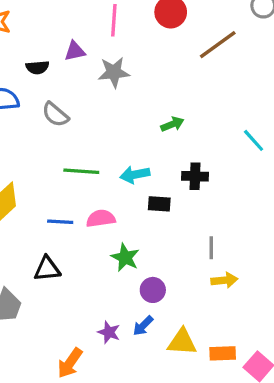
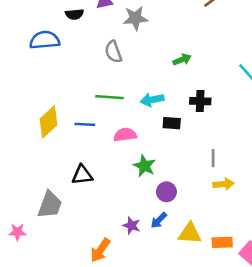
gray semicircle: (55, 114) -> (113, 52), moved, turned 30
blue line: (60, 222) -> (85, 124), moved

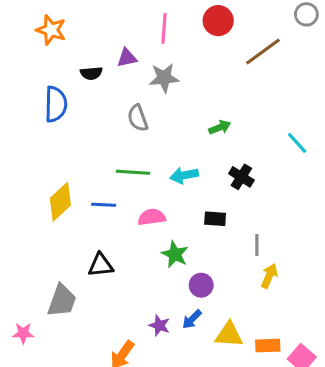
blue semicircle: (45, 40) -> (56, 104), turned 96
black cross: (200, 101) -> (241, 177), turned 30
black rectangle: (172, 123) -> (215, 219), moved
yellow arrow: (224, 184) -> (269, 276), turned -60

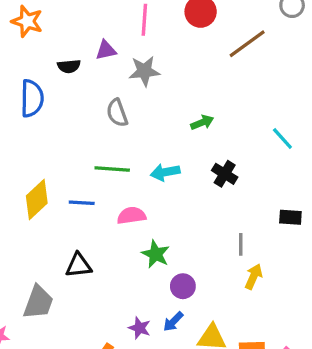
black rectangle: (215, 219) -> (290, 217), moved

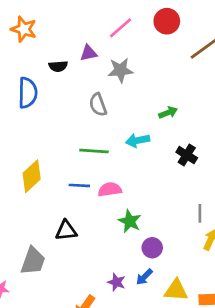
pink line: (144, 20) -> (120, 28), turned 45
cyan arrow: (165, 172) -> (138, 140), moved
blue line: (82, 203) -> (79, 185), moved

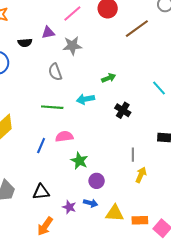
blue line: (79, 185) -> (41, 146), moved, turned -70
black triangle: (66, 231) -> (41, 192), moved
blue arrow: (144, 277) -> (90, 203), turned -120

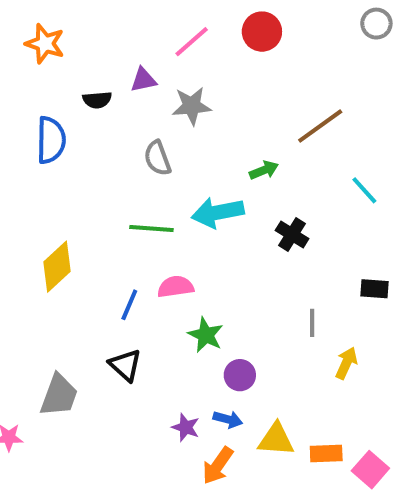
brown line: (137, 29) -> (320, 126), moved
cyan arrow: (85, 99) -> (218, 212), size x1.4
yellow arrow: (141, 175) -> (346, 363), moved
black triangle: (41, 192) -> (125, 365), moved, turned 48
orange arrow: (45, 226) -> (218, 466), moved

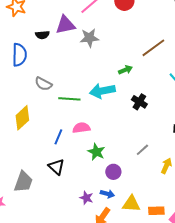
purple triangle: (143, 80) -> (65, 25), size x1.5
gray semicircle: (157, 158) -> (43, 84), moved, turned -42
gray line: (312, 323) -> (142, 150), moved, turned 48

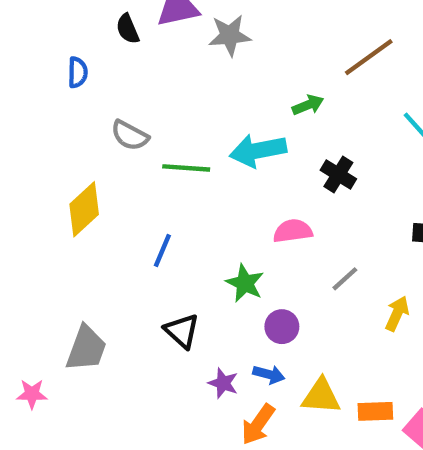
black semicircle: (42, 35) -> (128, 29), turned 72
blue semicircle: (19, 55) -> (78, 72), size x0.6
pink semicircle: (81, 128) -> (293, 231), moved
black triangle: (56, 167) -> (182, 331), moved

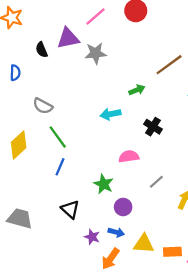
cyan arrow: (258, 151) -> (110, 114), size x0.7
green line: (186, 168) -> (58, 137), moved, turned 50
gray trapezoid: (86, 348) -> (20, 218), turned -95

